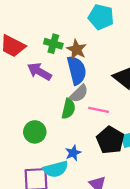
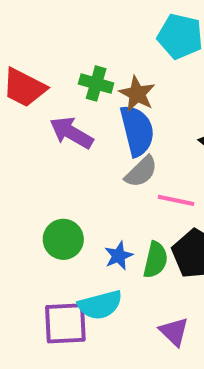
green semicircle: (68, 109) -> (156, 260), moved
blue star: (73, 153) -> (119, 256), moved

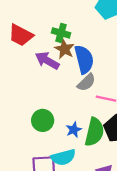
brown star: (137, 94) -> (64, 49), moved
green semicircle: (156, 260) -> (94, 132), size x1.4

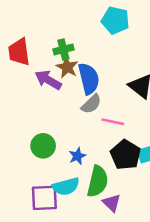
green cross: (61, 33) -> (63, 49), turned -30
red trapezoid: (21, 35) -> (19, 52), turned 55
green semicircle: (94, 132) -> (98, 181), moved

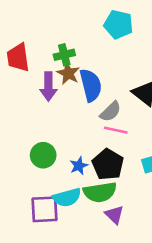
purple arrow: (48, 80) -> (48, 87), turned -120
gray semicircle: (91, 104) -> (111, 112), moved
black pentagon: (126, 155) -> (108, 164), moved
green semicircle: (98, 181) -> (100, 192), turned 68

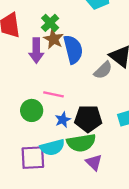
green cross: (64, 55) -> (50, 23), turned -30
gray semicircle: (111, 112) -> (103, 70), moved
pink line: (116, 130) -> (54, 94), moved
black pentagon: (108, 164) -> (88, 119), turned -30

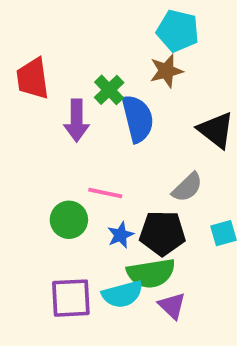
green cross: (50, 23) -> (109, 90), moved
brown star: (54, 39) -> (166, 71), moved, turned 30
gray semicircle: (103, 70) -> (187, 187), moved
cyan semicircle: (52, 147) -> (122, 294), moved

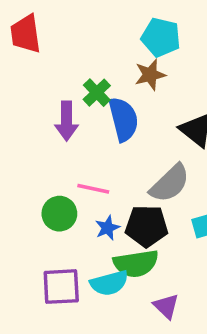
red trapezoid: (33, 79) -> (26, 34), moved
gray semicircle: (187, 187) -> (170, 183), size x1.4
purple triangle: (172, 306) -> (166, 306), moved

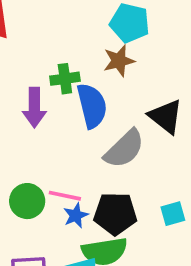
green cross: (97, 93) -> (65, 79), turned 36
gray semicircle: (170, 183) -> (124, 149), moved
pink line: (93, 189) -> (65, 196), moved

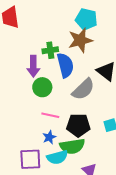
brown star: (119, 61) -> (80, 40), size x1.4
green circle: (27, 201) -> (42, 87), moved
blue star: (76, 215) -> (49, 137), moved

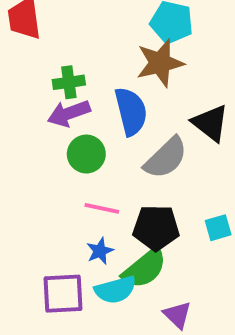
green cross: (50, 50) -> (69, 82), moved
purple arrow: (33, 66) -> (69, 113), turned 70
green semicircle: (72, 146) -> (144, 268), turned -30

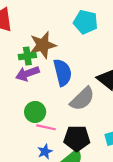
brown star: (160, 63) -> (43, 45), moved
green circle: (86, 154) -> (35, 112), moved

